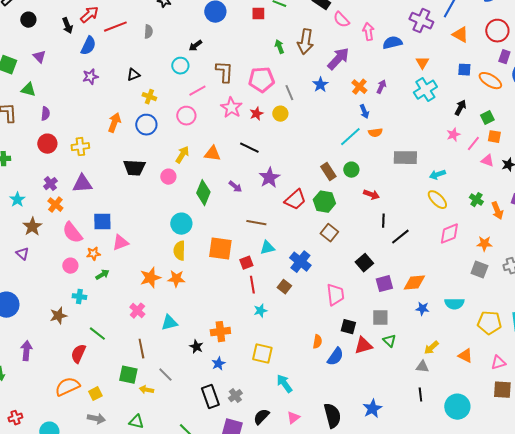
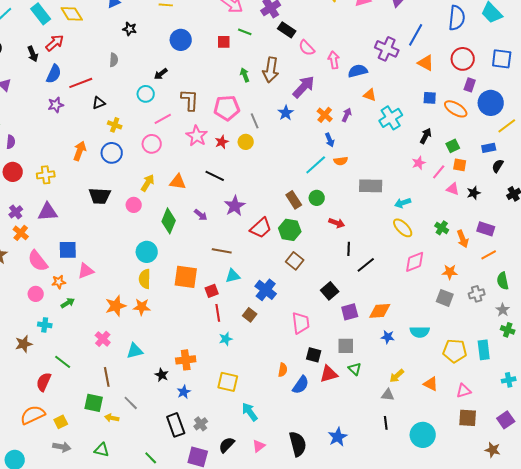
red line: (115, 27) -> (81, 83), moved
orange triangle: (422, 63) -> (370, 95), moved, turned -40

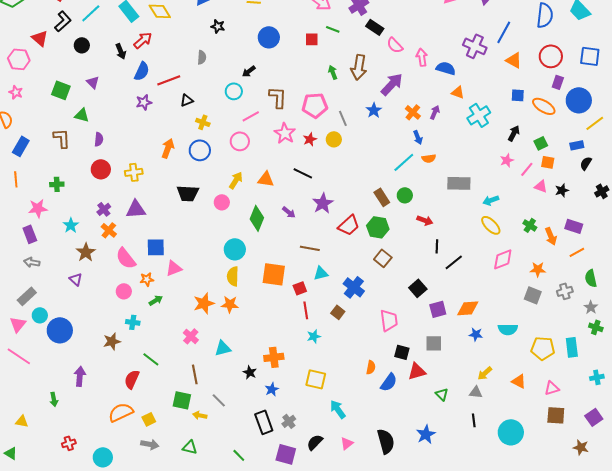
blue semicircle: (358, 71) -> (446, 68), turned 30
green triangle: (355, 369) -> (442, 394), moved

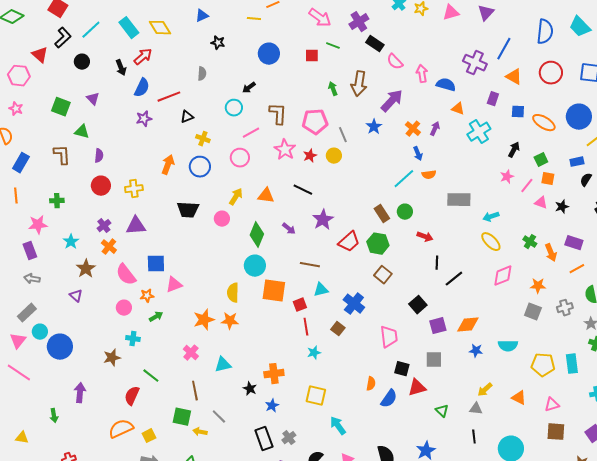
purple rectangle: (558, 82) -> (493, 99), moved
cyan circle: (235, 249) -> (255, 266), moved

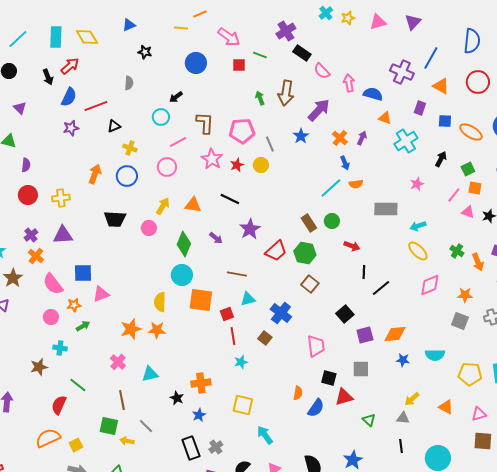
pink arrow: (320, 18) -> (229, 37), moved
cyan rectangle: (129, 28) -> (56, 37), turned 40
pink star: (507, 177) -> (417, 184), moved

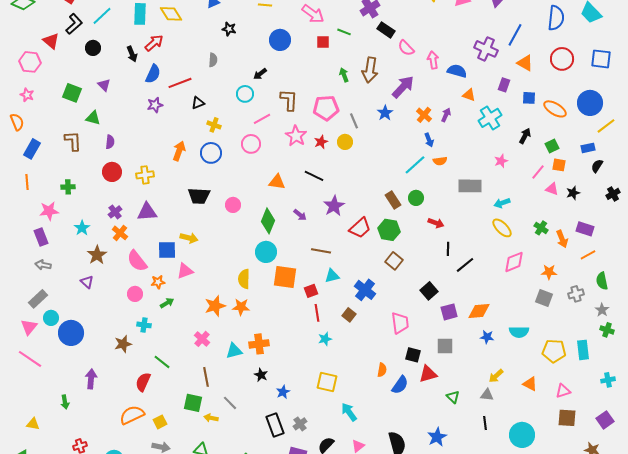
yellow arrow: (163, 206) -> (189, 238), moved, turned 72
orange cross: (201, 383) -> (259, 344), moved

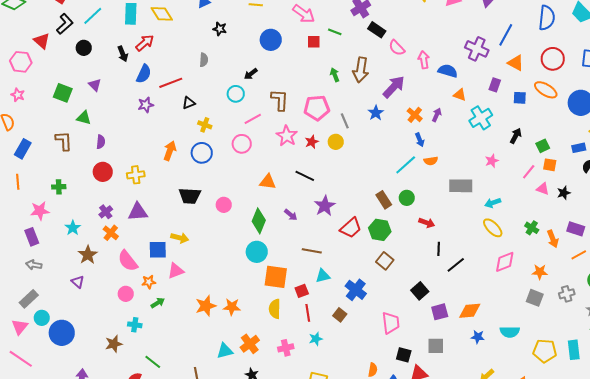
orange ellipse: (555, 109) -> (546, 90), moved
yellow semicircle: (244, 279) -> (275, 309), moved
pink cross: (202, 339) -> (286, 348), moved, turned 35
orange cross: (259, 344) -> (250, 344), turned -30

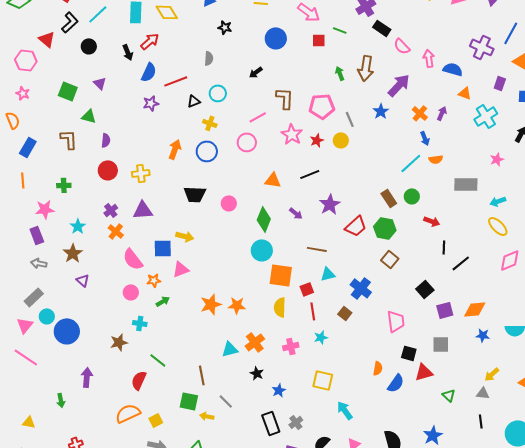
cyan circle: (236, 94) -> (218, 93), moved
black line: (305, 176) -> (310, 174), turned -48
brown star: (88, 255) -> (73, 253), moved

